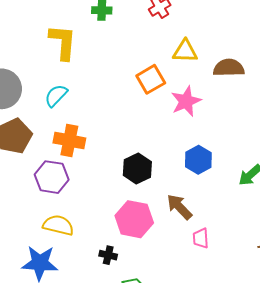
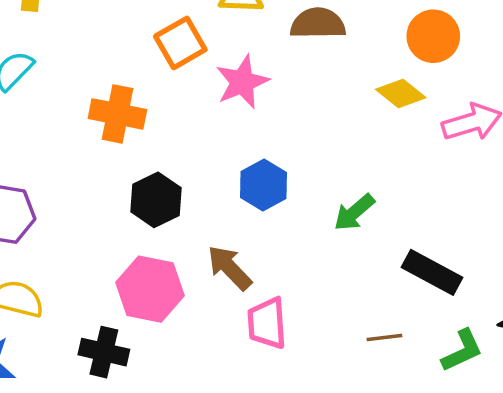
orange cross: (69, 140) -> (117, 114), moved
pink trapezoid: (201, 238) -> (267, 323), size x1.4
black cross: (108, 255) -> (104, 352), size x1.5

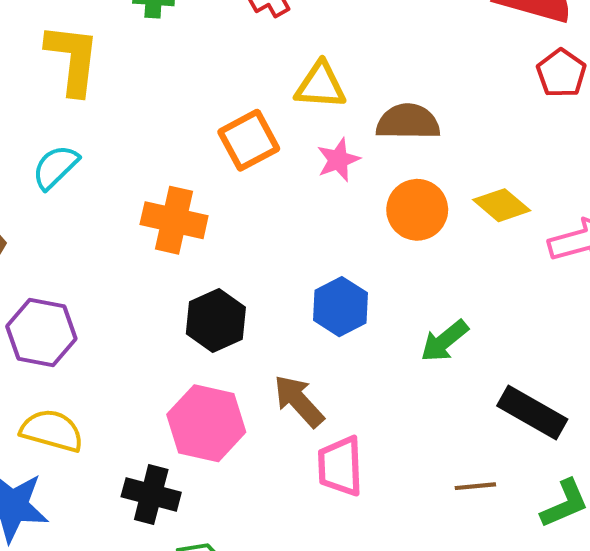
orange circle: (433, 36) -> (417, 210), moved
pink star: (242, 82) -> (338, 160), moved, size x0.7

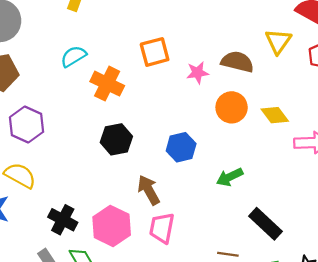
yellow triangle: (320, 85) -> (278, 41), moved, turned 48
cyan semicircle: (55, 167) -> (73, 56), moved
pink hexagon: (206, 423) -> (112, 226), moved

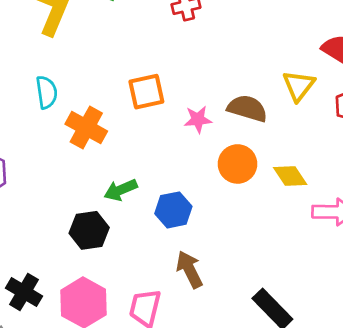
cyan semicircle: (73, 56) -> (47, 92), turned 110
black hexagon: (116, 139) -> (89, 230), moved
green arrow: (230, 177) -> (121, 190), moved
brown arrow: (149, 190) -> (189, 270), moved

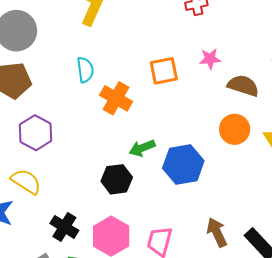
pink star: (198, 119) -> (210, 59), moved
blue hexagon: (173, 210) -> (183, 165), size x1.4
brown arrow: (189, 270) -> (217, 232), moved

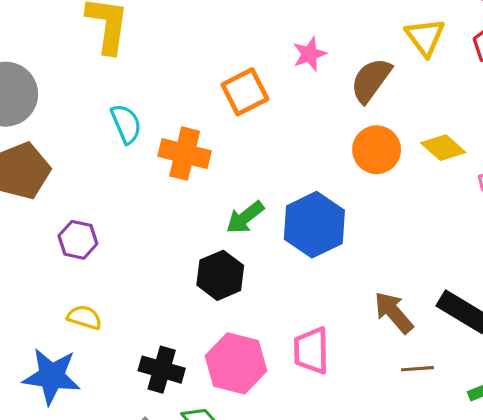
brown semicircle: (243, 86) -> (371, 80), turned -56
purple hexagon: (35, 133) -> (78, 240), size x0.7
yellow semicircle: (26, 181) -> (84, 317), size x0.7

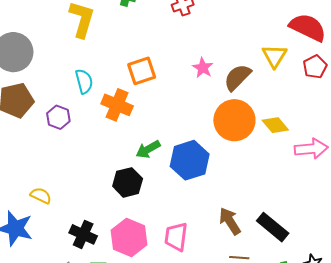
pink star: (309, 54) -> (203, 68), moved, turned -30
orange square: (245, 92) -> (142, 71), moved
orange circle: (377, 150) -> (234, 120), size x1.4
purple hexagon: (78, 240) -> (58, 117), moved

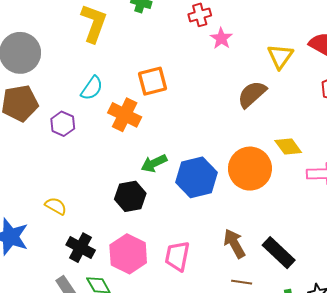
yellow triangle: (274, 56) -> (280, 56), moved
pink star: (203, 68) -> (221, 38), moved
cyan semicircle: (84, 81) -> (92, 88), turned 45
orange circle: (234, 120) -> (250, 169), moved
yellow semicircle: (41, 196) -> (56, 206), moved

